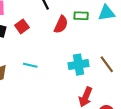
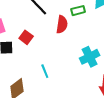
cyan line: (30, 65) -> (45, 71), turned 72

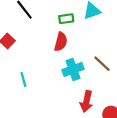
red semicircle: (62, 24) -> (61, 42), moved

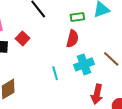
cyan line: (23, 79) -> (55, 73), moved

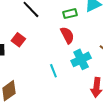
red semicircle: (72, 39) -> (67, 35), turned -36

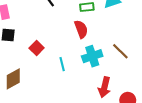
red square: (18, 40) -> (37, 48), moved

